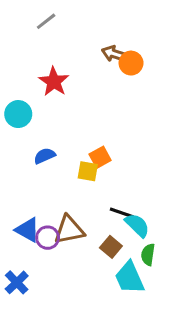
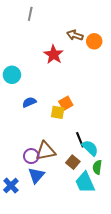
gray line: (46, 21) -> (30, 14), turned -40
orange circle: (131, 63) -> (94, 41), moved
red star: (54, 82) -> (54, 54), moved
black line: (122, 213) -> (80, 140), turned 49
blue triangle: (28, 230) -> (36, 175), moved, turned 42

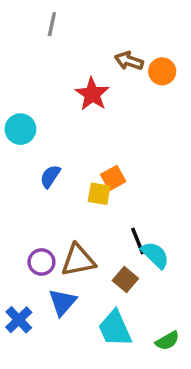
blue semicircle: (29, 102) -> (50, 176), turned -32
purple circle: (31, 156) -> (41, 262), moved
green semicircle: (97, 167) -> (167, 341), moved, turned -128
cyan trapezoid: (85, 182) -> (115, 328), moved

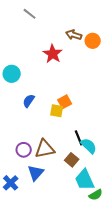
gray line: (52, 24) -> (30, 14), turned -64
cyan trapezoid: (115, 328) -> (85, 180), moved

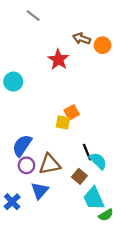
blue semicircle: (29, 101) -> (22, 145), moved, size x1.5

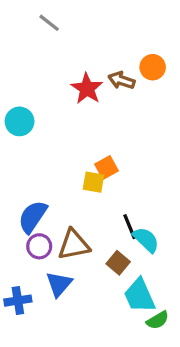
brown arrow: (82, 39) -> (121, 80), moved
blue cross: (12, 202) -> (18, 301), turned 35

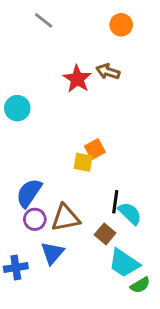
orange circle: (153, 67) -> (121, 25), moved
black line: (130, 227) -> (115, 202), turned 30
cyan trapezoid: (139, 296) -> (124, 263), turned -32

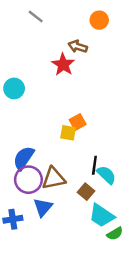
brown arrow: (108, 72) -> (78, 46), moved
purple circle: (35, 219) -> (28, 180), size x1.5

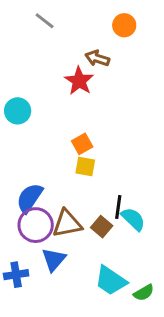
orange square: (78, 122) -> (82, 144), moved
brown square: (86, 192) -> (102, 227), moved
cyan trapezoid: (102, 216) -> (111, 281), moved

